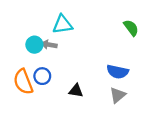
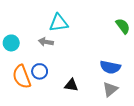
cyan circle: (34, 45) -> (11, 43), moved

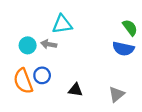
cyan circle: (11, 43) -> (28, 45), moved
blue semicircle: (110, 67) -> (123, 49), moved

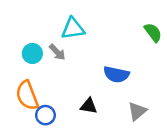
gray arrow: (49, 44) -> (57, 52), turned -144
blue semicircle: (123, 49) -> (116, 74), moved
blue circle: (42, 75) -> (45, 115), moved

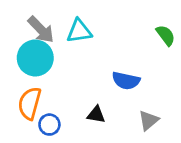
gray arrow: (57, 52) -> (41, 30), moved, size x1.5
cyan circle: (32, 53) -> (35, 58), size x1.6
orange semicircle: (27, 95) -> (30, 103), turned 36

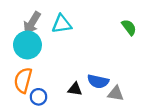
gray arrow: (41, 30) -> (32, 23), turned 75
blue semicircle: (126, 81) -> (98, 81), moved
gray triangle: (149, 120) -> (116, 94), turned 49

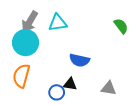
blue semicircle: (98, 81) -> (80, 60), moved
blue circle: (39, 97) -> (57, 92), moved

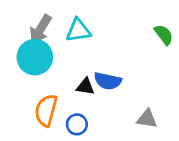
orange semicircle: (21, 76) -> (46, 110), moved
black triangle: (70, 84) -> (85, 87), moved

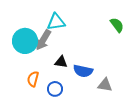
gray arrow: (40, 29) -> (43, 40), moved
blue semicircle: (108, 81) -> (83, 71), moved
orange semicircle: (46, 110) -> (33, 79), size x0.7

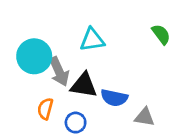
cyan triangle: (56, 22) -> (92, 40), moved
gray arrow: (43, 40) -> (59, 72), moved, turned -55
black triangle: (61, 62) -> (84, 85), size x1.5

